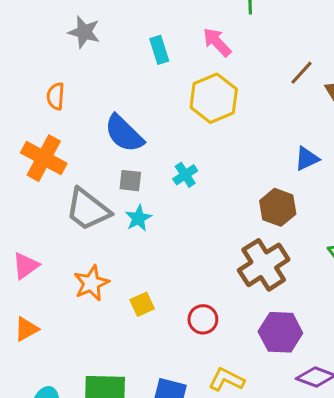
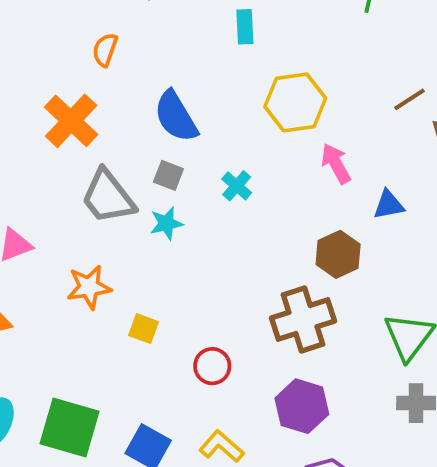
pink arrow: (217, 42) -> (336, 163), moved
cyan cross: (185, 175) -> (237, 186), turned -30
yellow square: (142, 304) -> (144, 329), turned 30

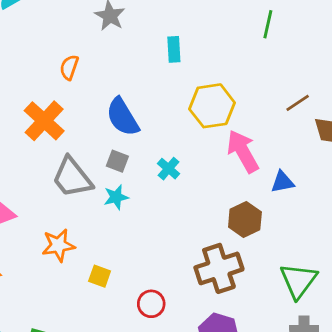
pink arrow: (336, 163) -> (243, 151), size x1.4

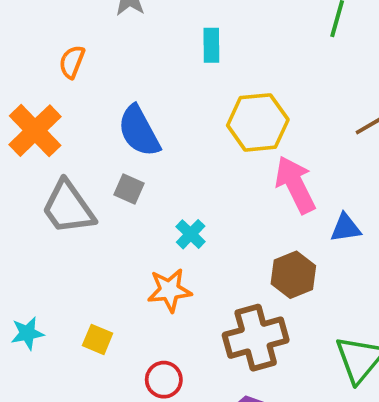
cyan cross: (169, 169) -> (191, 234), moved
cyan star: (116, 197) -> (27, 333), moved
orange star: (58, 245) -> (169, 290), moved

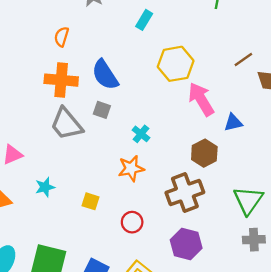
cyan rectangle: (211, 45) -> (144, 20), turned 36
orange cross: (35, 131) -> (61, 80), moved, turned -36
cyan star: (27, 333) -> (45, 187), moved

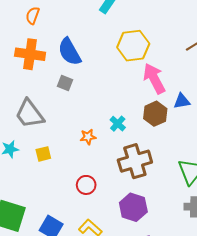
gray trapezoid: (66, 124) -> (30, 114), moved
cyan cross: (141, 134) -> (118, 124), moved
brown hexagon: (204, 153) -> (155, 114), moved
orange star: (131, 168) -> (88, 137), size x0.7
yellow square: (91, 201) -> (43, 154), moved, turned -35

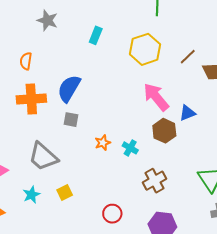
yellow hexagon: (133, 46) -> (145, 49), moved
blue semicircle: (70, 52) -> (69, 88), turned 72
orange star: (88, 137) -> (103, 143), moved
brown cross: (135, 161) -> (154, 181), size x0.7

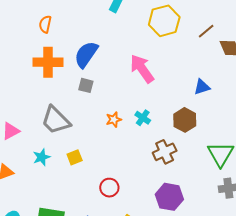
pink arrow: (156, 97) -> (142, 69), moved
brown hexagon: (164, 131) -> (185, 120), moved
orange star: (103, 143) -> (114, 120), moved
red circle: (112, 214) -> (109, 188), moved

